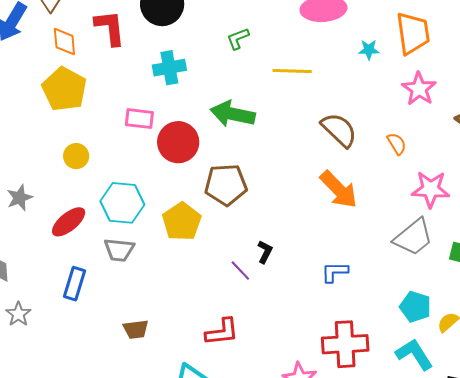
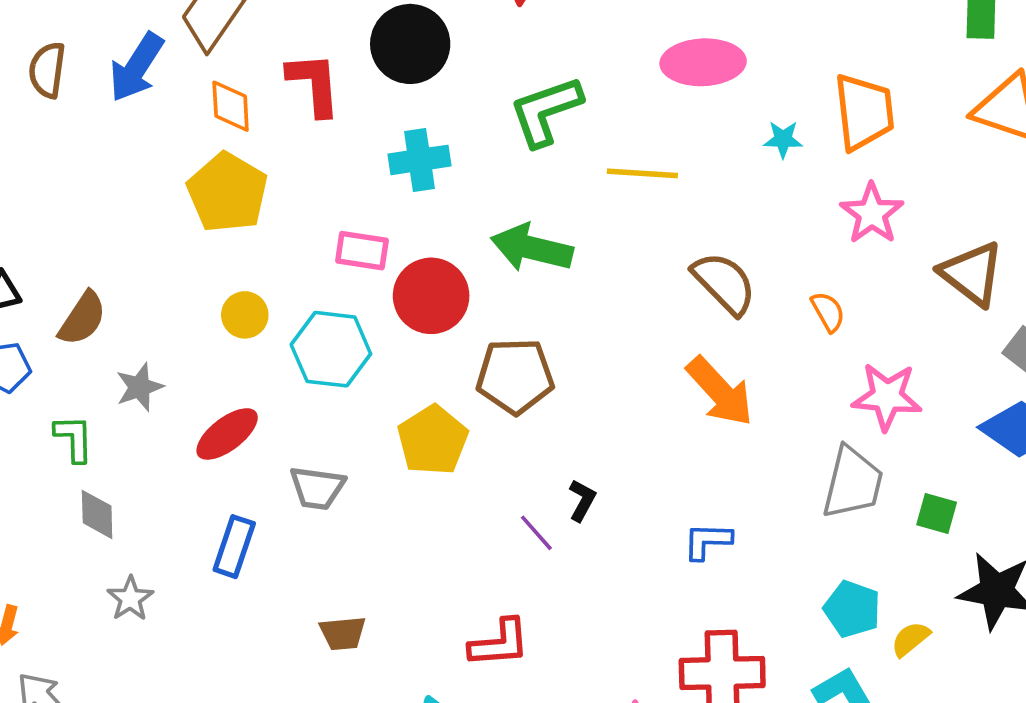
green L-shape: (238, 38) -> (546, 111), size x1.8
cyan hexagon: (122, 203) -> (331, 349), moved
gray trapezoid: (413, 237) -> (853, 483), turned -39

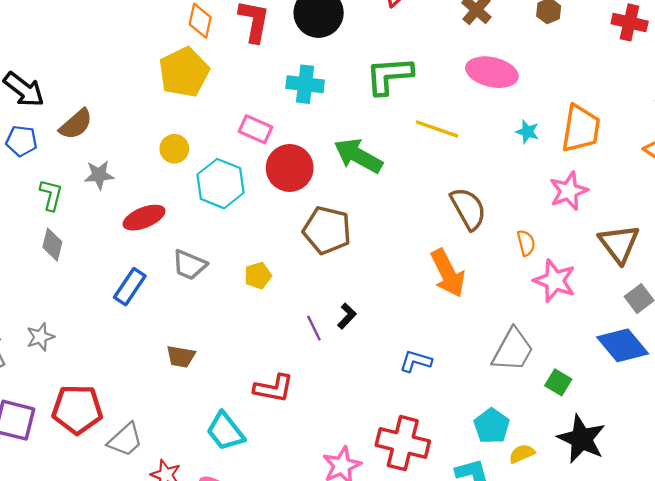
pink star: (887, 397) -> (555, 281), moved
yellow pentagon: (433, 440) -> (258, 276), moved, size x0.6
gray star: (130, 599) -> (40, 337), moved

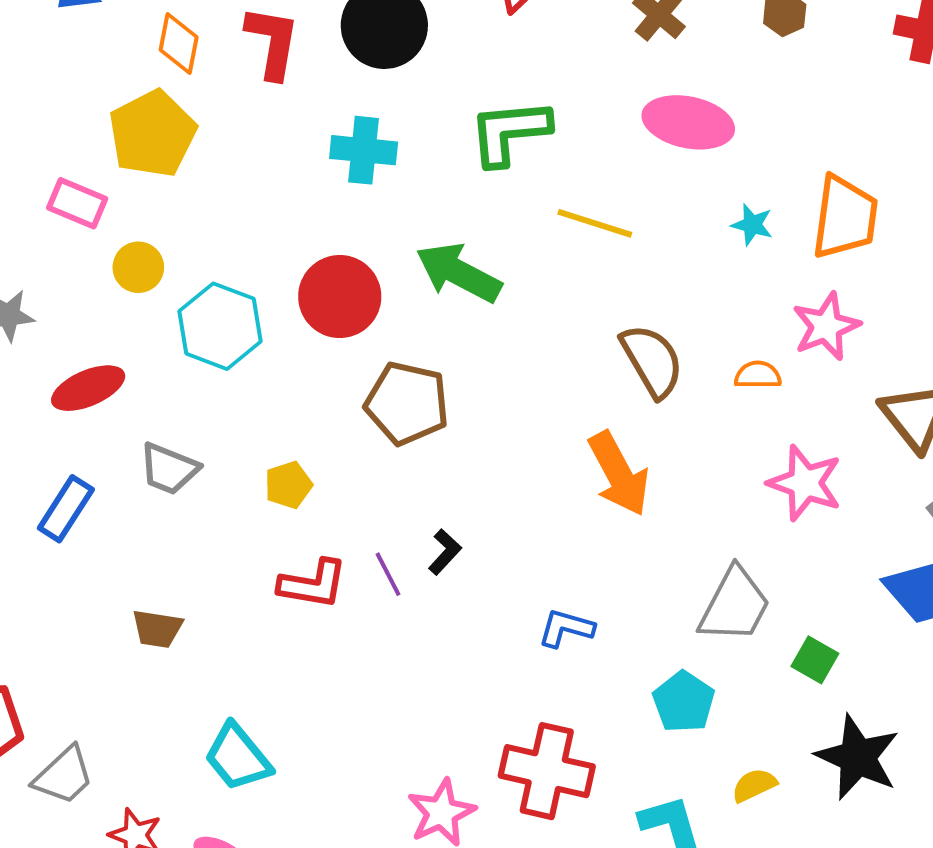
pink rectangle: (255, 129) -> (77, 203), moved
orange semicircle: (526, 243) -> (758, 375), moved, turned -75
red L-shape: (274, 388) -> (313, 584), moved
cyan pentagon: (492, 426) -> (684, 702), moved

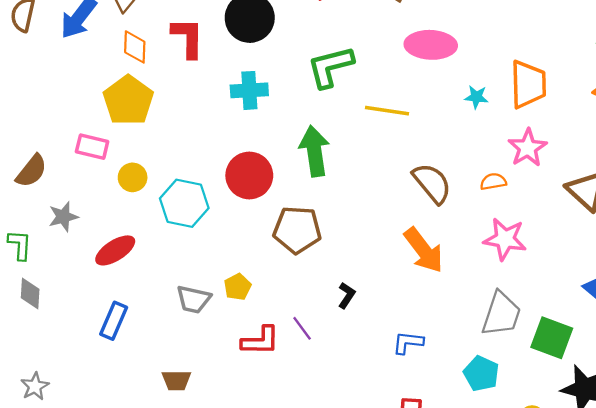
green arrow: (459, 273) -> (314, 151), turned 63
gray trapezoid: (169, 469) -> (194, 299), moved
pink star: (805, 483) -> (505, 239), moved
black L-shape: (445, 552) -> (347, 295), moved
green square: (815, 660) -> (552, 338), size x1.6

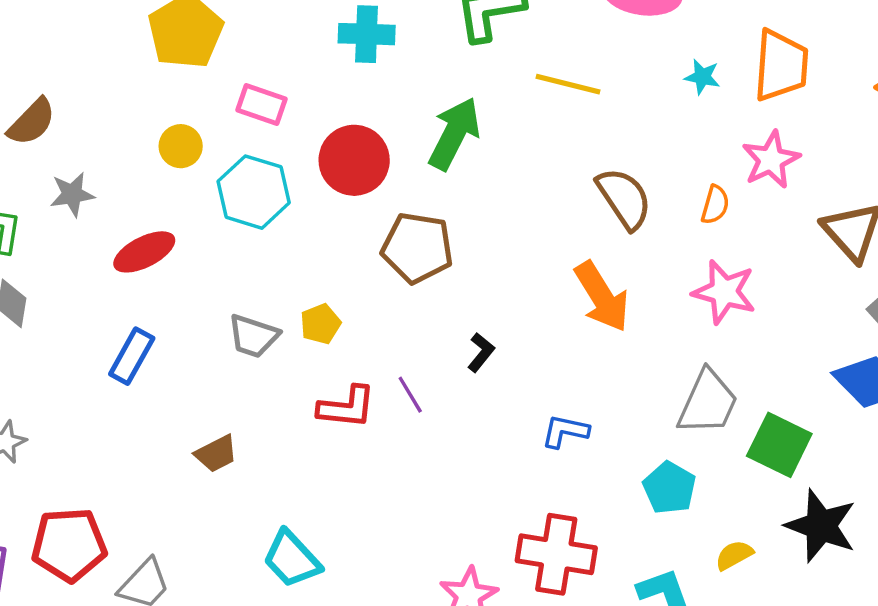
pink rectangle: (92, 147) -> (262, 105), moved
green arrow: (314, 151) -> (454, 134), turned 30
orange semicircle: (493, 182) -> (715, 205), turned 110
brown trapezoid: (176, 380) -> (216, 454), turned -32

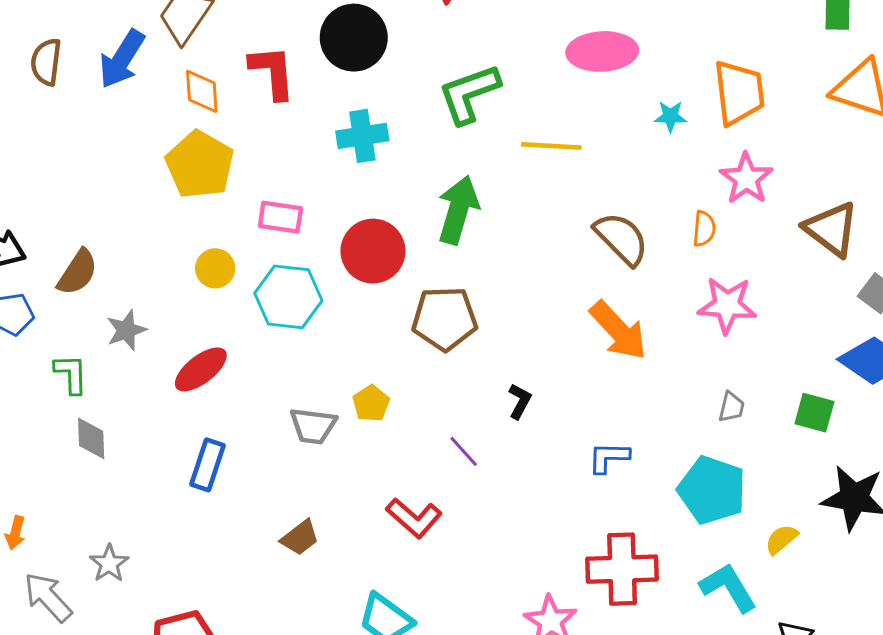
gray trapezoid: (708, 402) -> (732, 407), size x0.5
red L-shape: (347, 407) -> (414, 518), moved, turned 46
green square: (779, 445) -> (814, 413), moved, size x0.7
cyan pentagon: (669, 488) -> (712, 490), size x1.4

